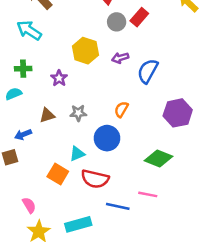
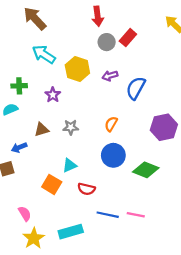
cyan arrow: (29, 30) -> (44, 54), moved
blue circle: (107, 138) -> (113, 155), moved
red semicircle: (95, 179) -> (86, 189), size x0.7
pink line: (148, 194) -> (136, 215), moved

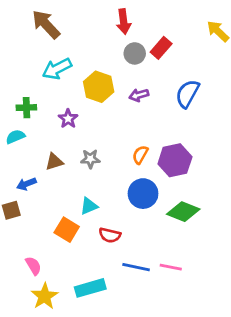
cyan arrow: (44, 54) -> (57, 69), turned -60
blue semicircle: (136, 88) -> (187, 94), moved
purple hexagon: (164, 127) -> (175, 160), moved

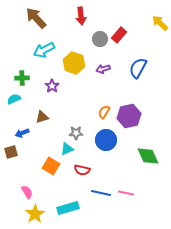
red arrow: (124, 22) -> (81, 16), moved
gray star: (90, 159) -> (76, 133), moved
green diamond: (183, 212) -> (148, 156), moved, turned 45

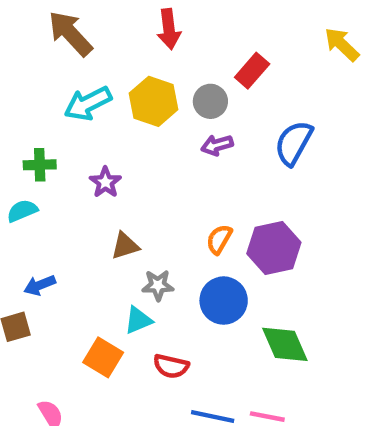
gray circle: (100, 39) -> (210, 101), moved
yellow hexagon: (74, 63) -> (154, 101), moved
brown triangle: (42, 117) -> (125, 246), moved
green diamond: (148, 156) -> (285, 344), moved

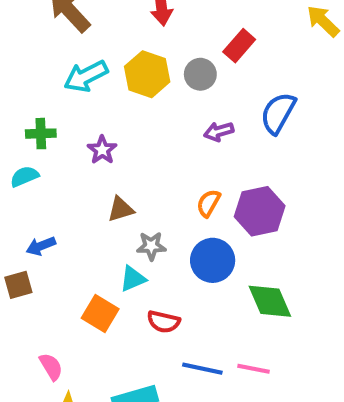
purple arrow: (217, 145) -> (219, 131), moved

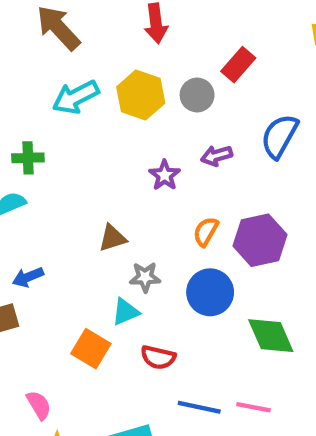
purple star: (102, 150) -> (165, 175), moved

